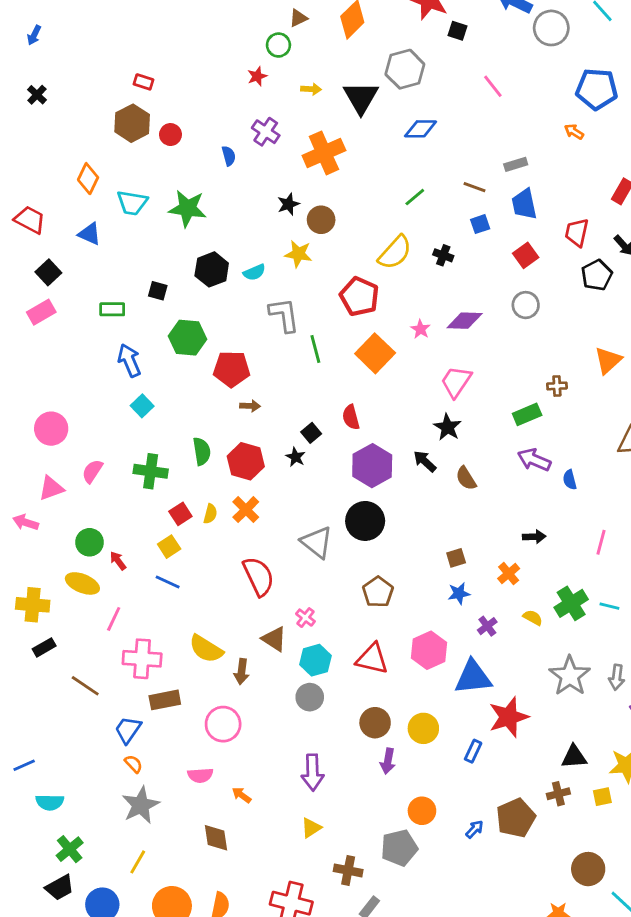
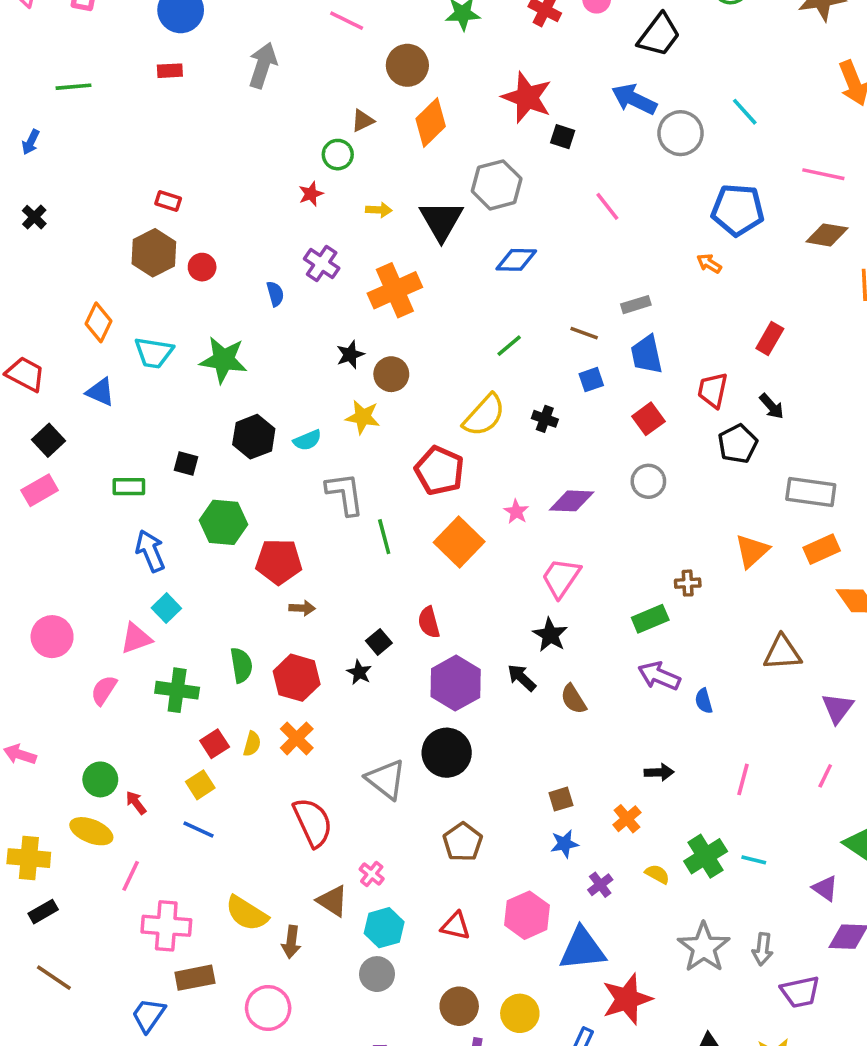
pink triangle: (51, 488) -> (136, 638), moved
red triangle: (372, 659) -> (456, 926), size x0.7
brown line: (85, 686) -> (54, 978), moved

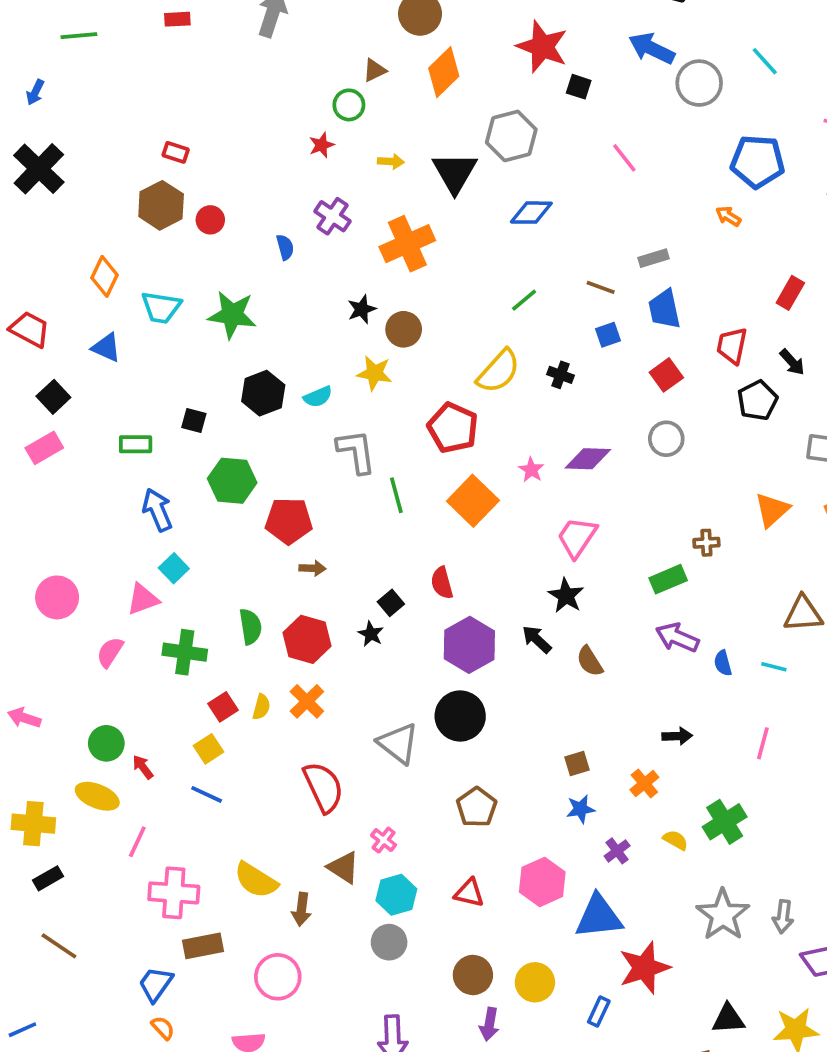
black cross: (34, 217) -> (39, 169), size x2.0
cyan line: (754, 860) -> (774, 667), moved

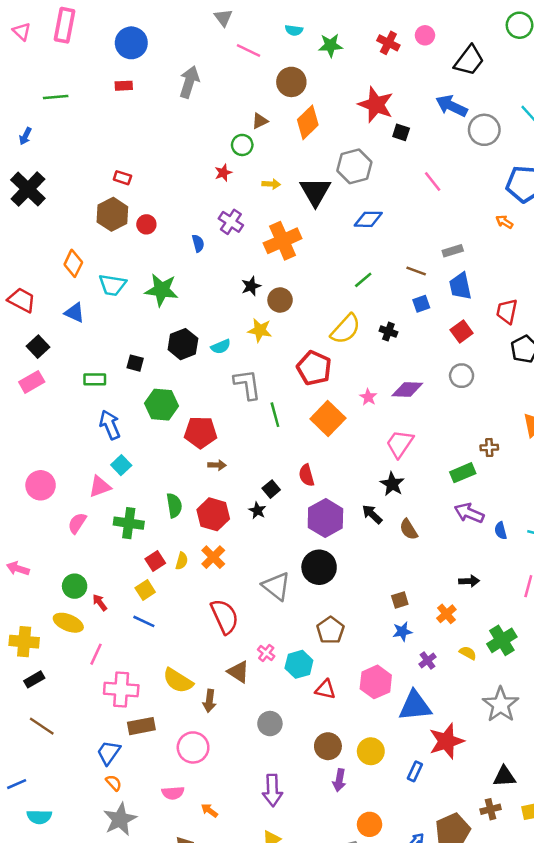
cyan hexagon: (396, 895) -> (299, 664), moved

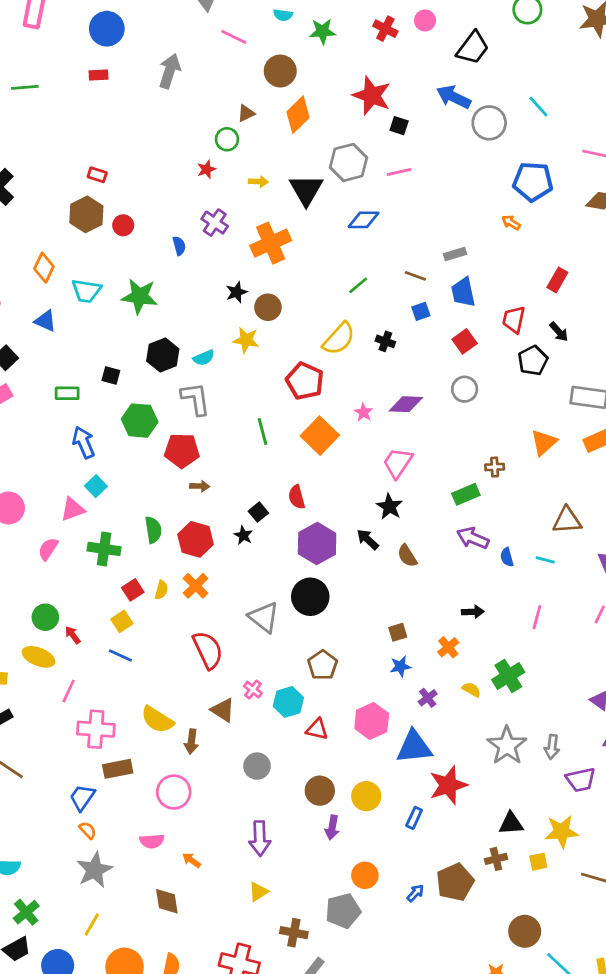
pink line: (433, 182) -> (399, 172), moved, turned -65
gray L-shape: (247, 384) -> (196, 399), moved

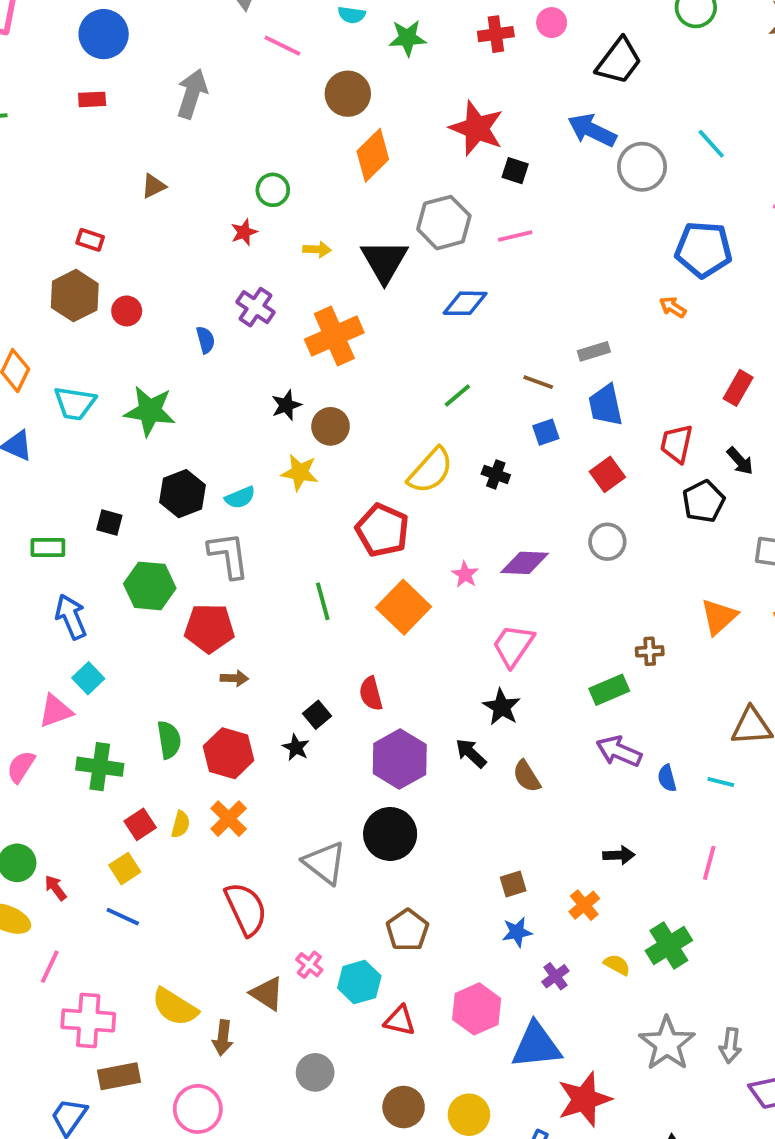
red cross: (385, 29) -> (496, 34), turned -35
brown triangle: (246, 113) -> (154, 186), moved

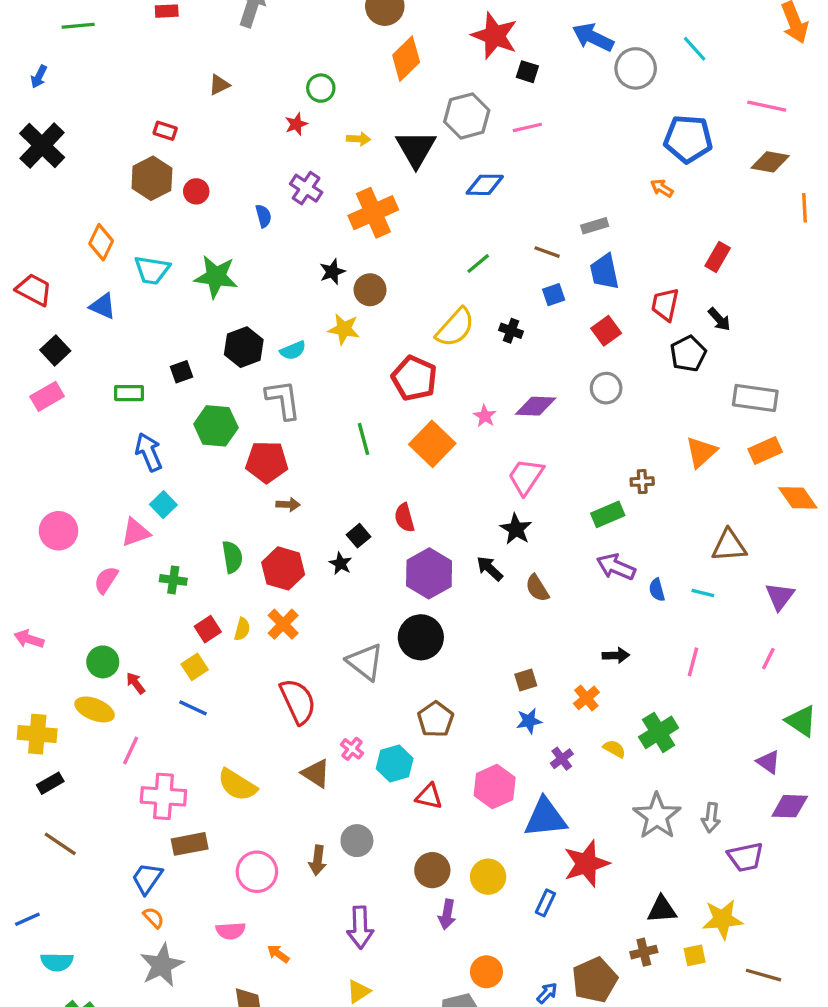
black square: (109, 522) -> (181, 372), turned -35
green cross: (100, 767) -> (173, 580), size x0.7
brown arrow: (223, 1038) -> (318, 860), moved

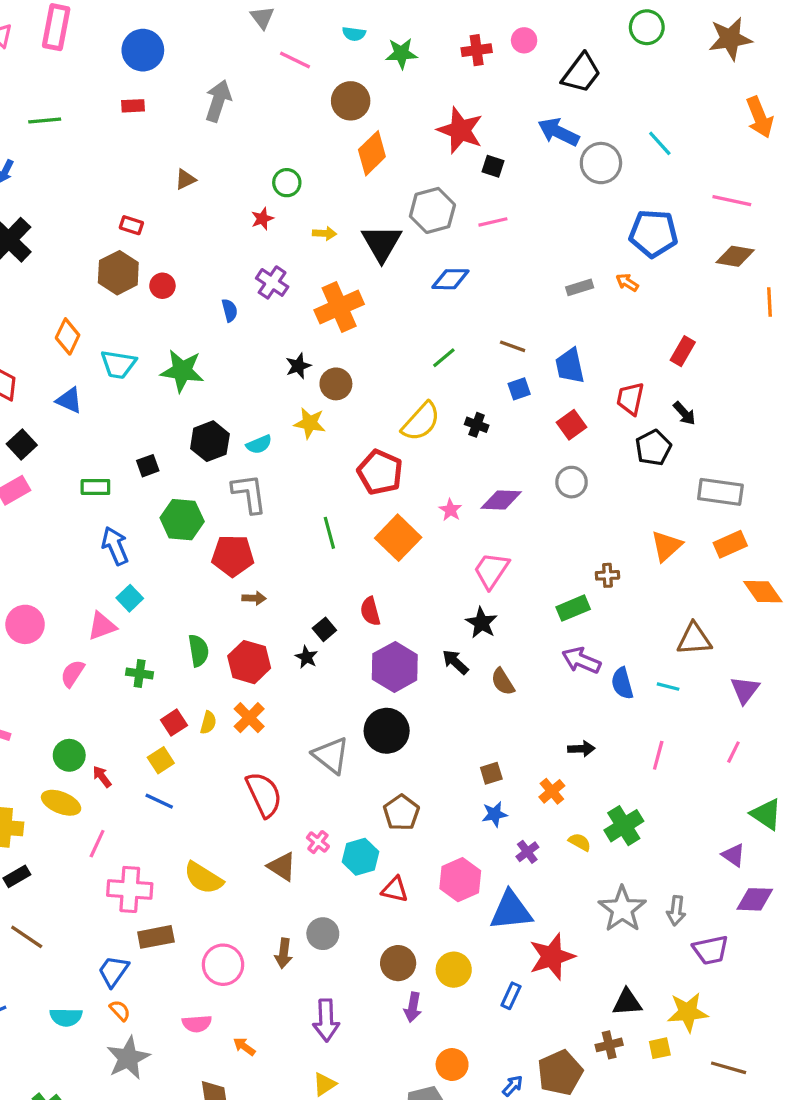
gray rectangle: (595, 226) -> (580, 287), moved
blue semicircle: (657, 590) -> (622, 683), size x1.4
cyan semicircle: (57, 962) -> (66, 1017), moved

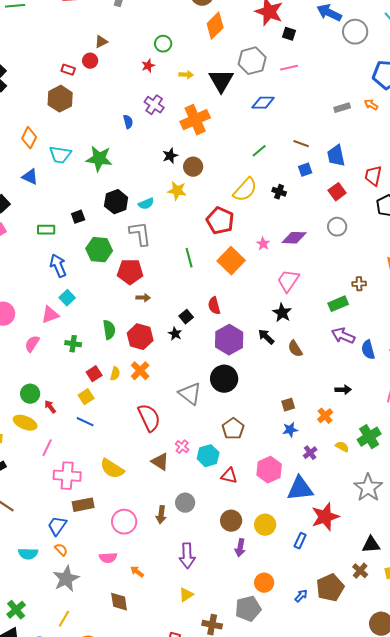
red circle: (162, 286) -> (90, 61), moved
brown cross: (609, 1045) -> (360, 571), turned -35

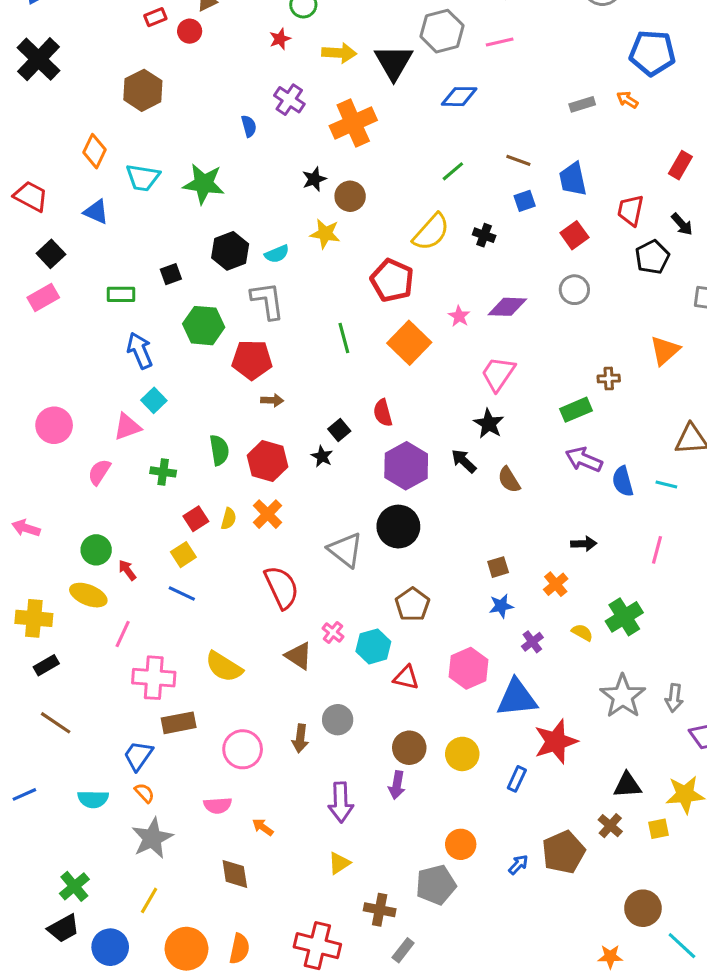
red rectangle: (68, 70) -> (155, 17), moved, turned -40
yellow arrow: (186, 75) -> (339, 53), size x1.5
purple arrow: (240, 548) -> (397, 785), moved

